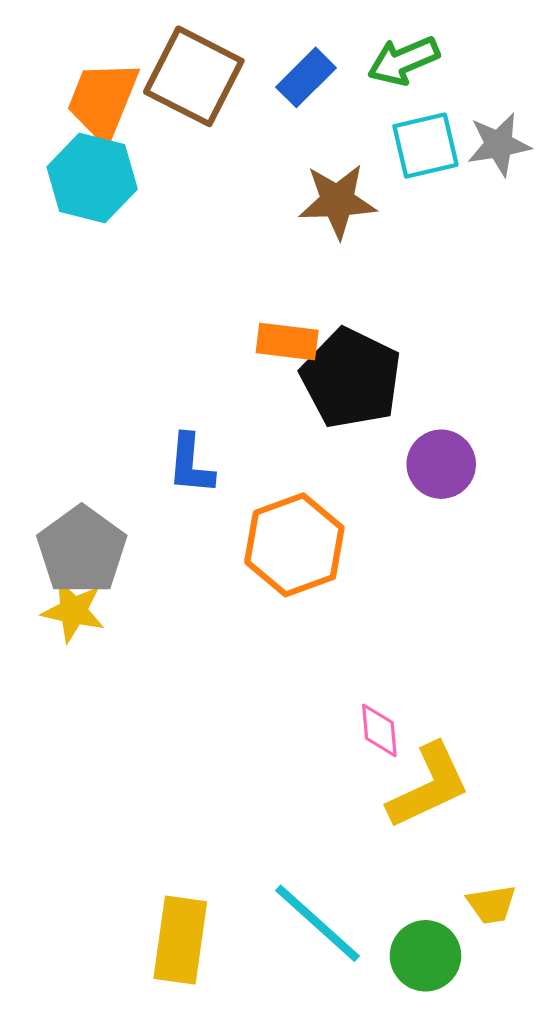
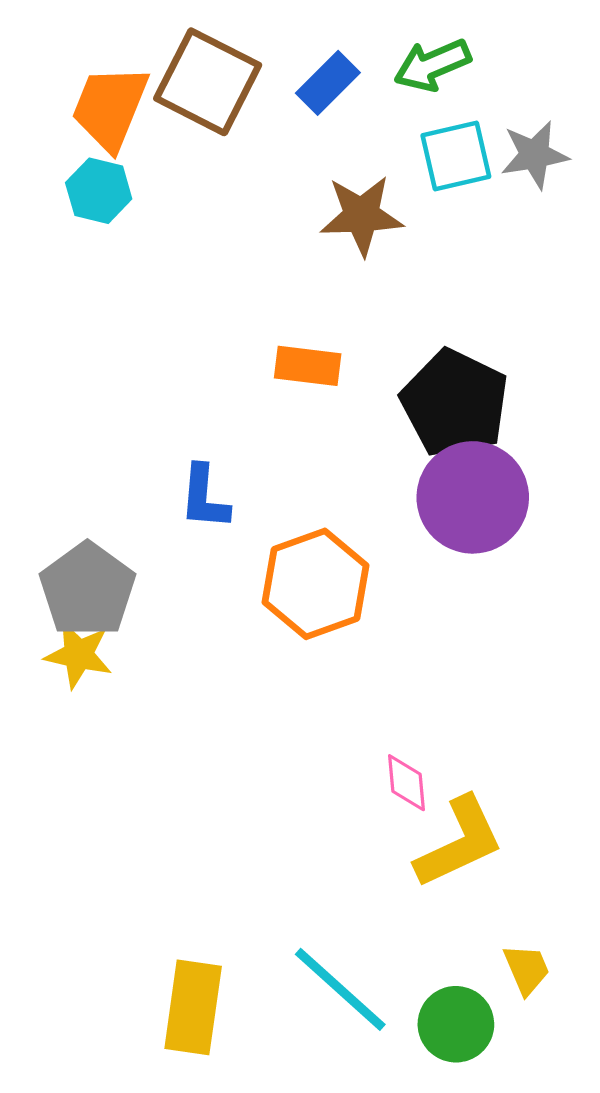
cyan hexagon: (92, 178) -> (99, 191), size x0.7
black pentagon: (351, 378) -> (455, 403), moved
purple circle: (441, 464) -> (473, 497), size x1.5
yellow trapezoid: (492, 904) -> (527, 969), turned -104

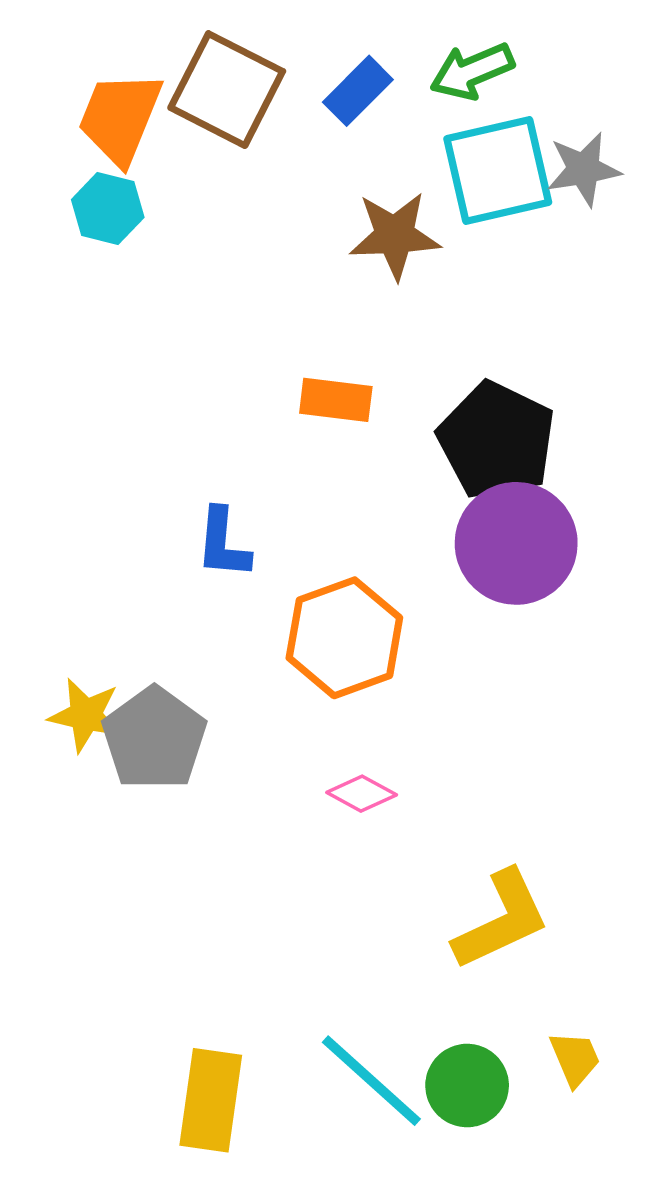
cyan square: (456, 156) -> (498, 170), size x1.4
gray pentagon: (87, 590) -> (154, 738), moved
pink diamond: (406, 783) -> (362, 794), moved, turned -56
green circle: (456, 1024) -> (467, 1086), moved

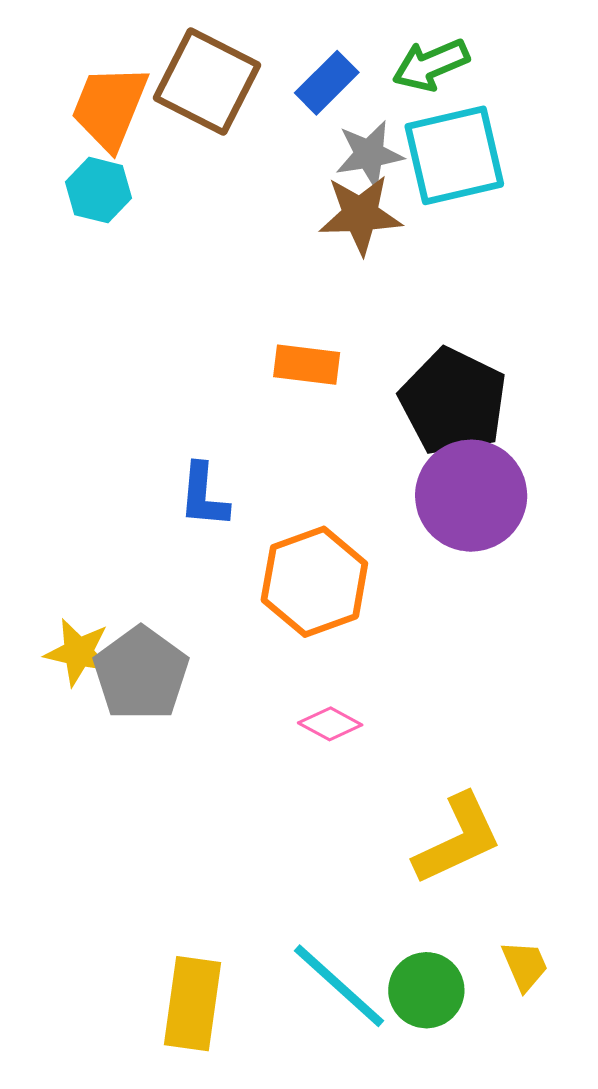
gray star: (584, 169) -> (369, 154), moved

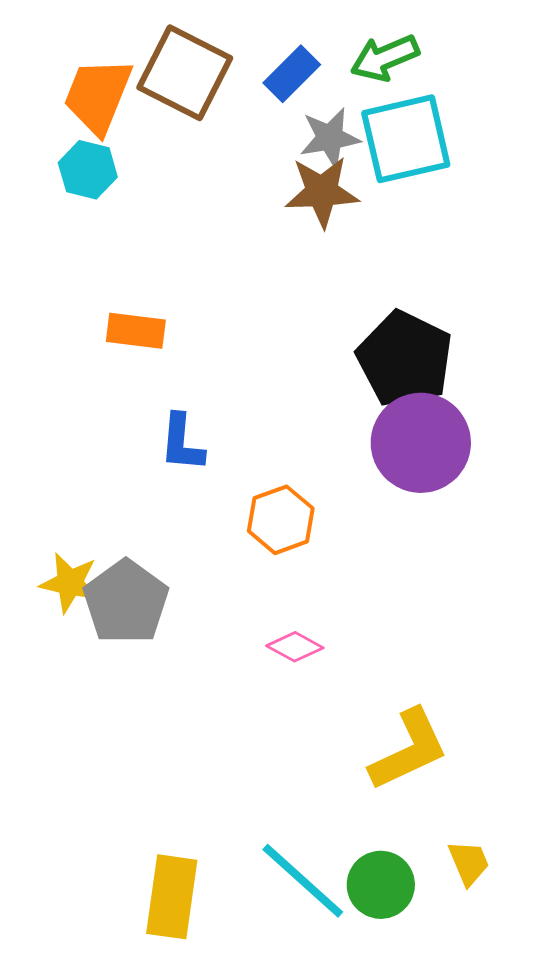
orange rectangle: (307, 365) -> (136, 331), moved
orange hexagon: (314, 582) -> (281, 520), size x0.7

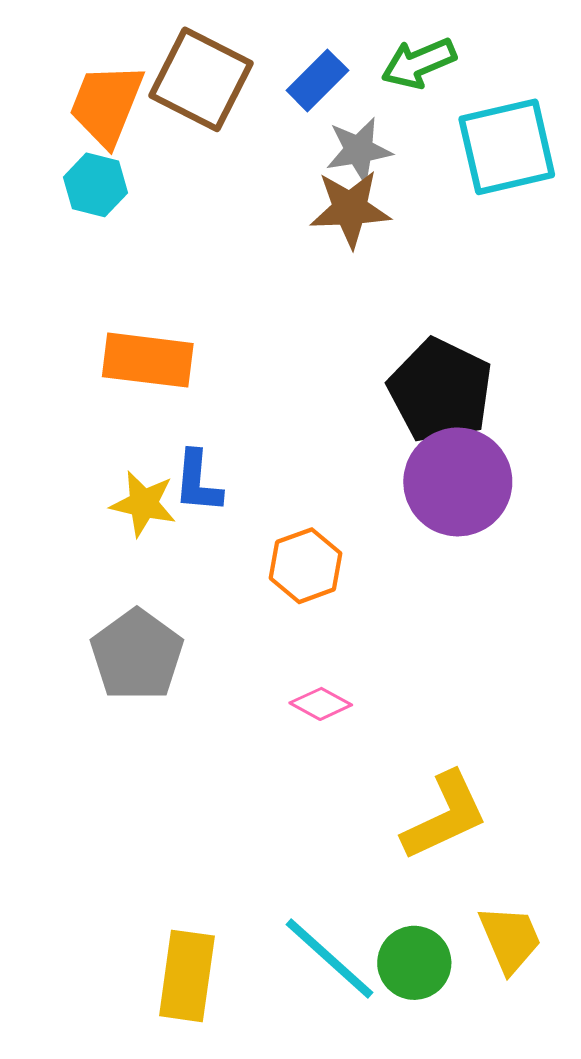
cyan square: (406, 139) -> (507, 147), moved
orange rectangle: (136, 331) -> (148, 360), size x1.4
yellow star: (70, 583) -> (143, 504), moved
yellow trapezoid: (469, 863) -> (510, 939), size x1.4

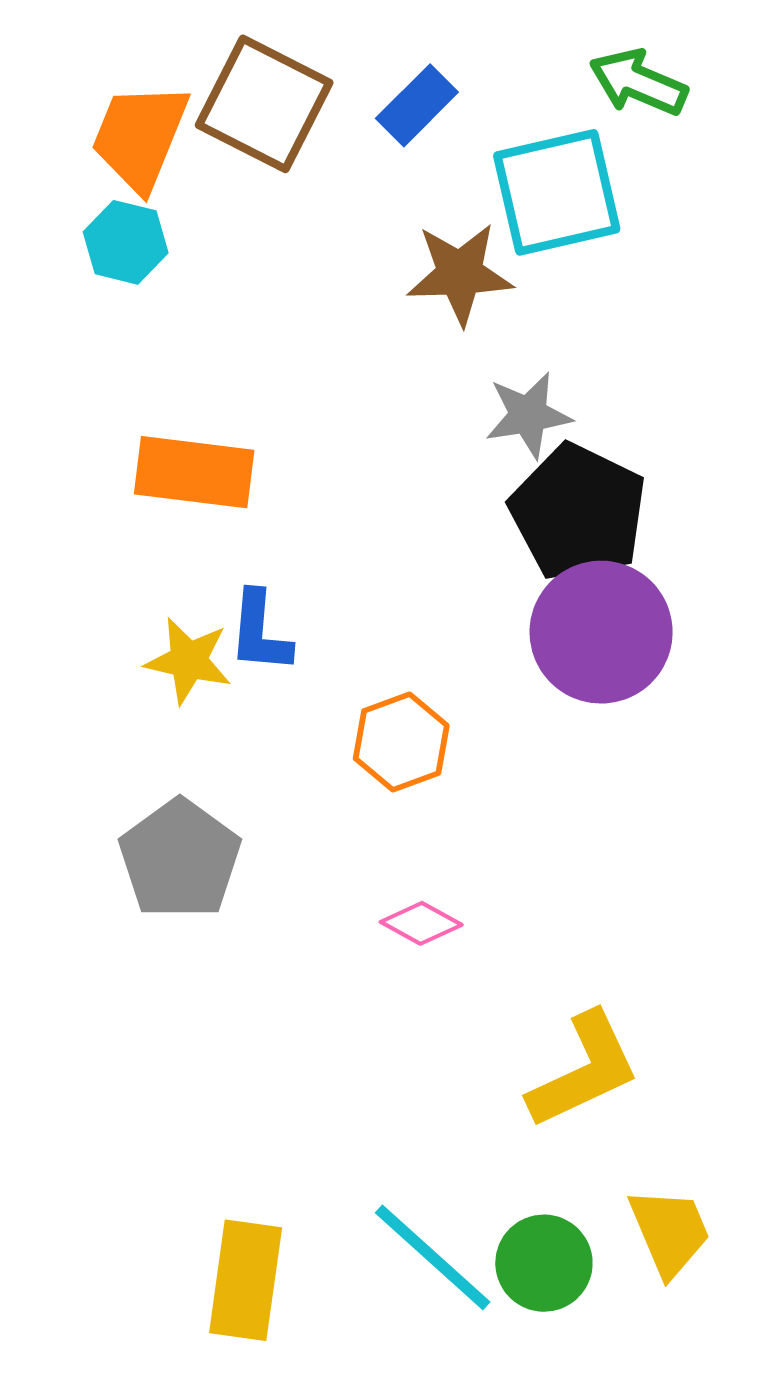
green arrow: (419, 63) -> (638, 82), moved, turned 46
cyan square: (507, 147) -> (557, 192), moved
gray star: (359, 150) -> (528, 415), moved

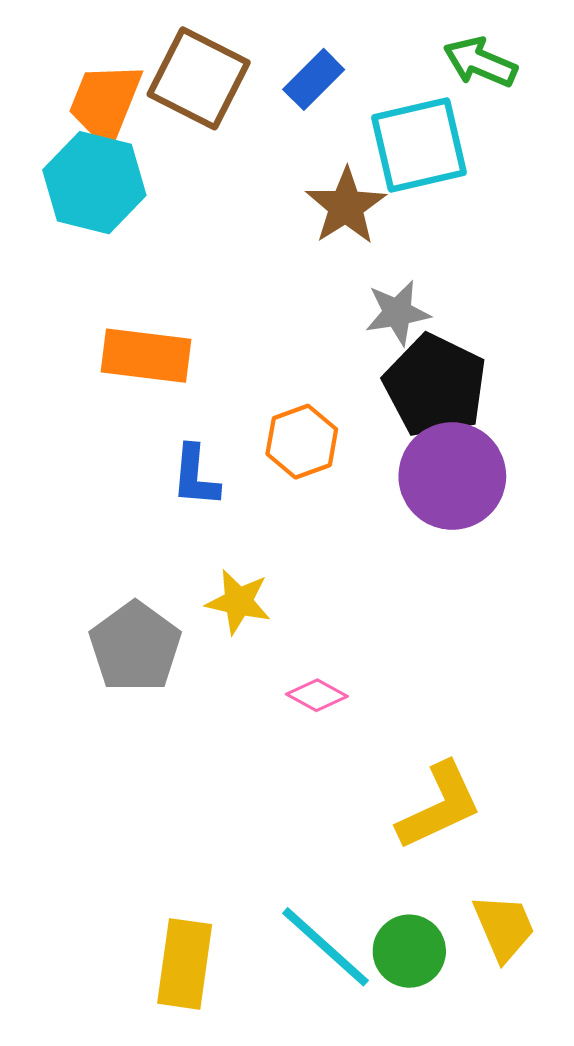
cyan hexagon: (126, 242) -> (94, 183), size x1.6
brown star: (460, 274) -> (346, 206), turned -30
yellow star: (188, 661) -> (238, 602), moved
orange hexagon: (401, 742) -> (302, 442), moved

